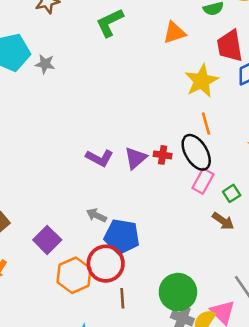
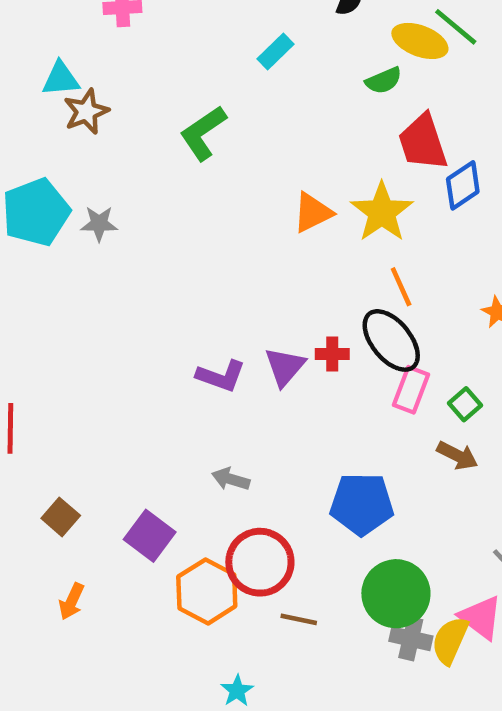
orange triangle: (174, 33) -> (313, 213), moved
blue pentagon: (122, 237) -> (362, 504), moved
brown line: (122, 298) -> (299, 619), turned -66

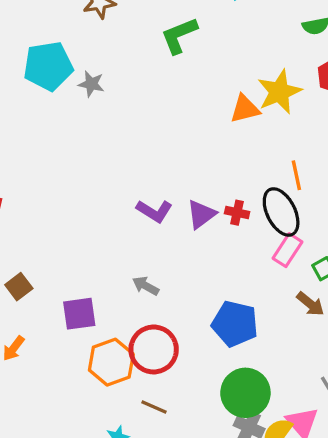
yellow star: (382, 212) -> (279, 92), moved
purple square: (150, 536) -> (79, 314), turned 33
brown line: (299, 619) -> (154, 407), moved

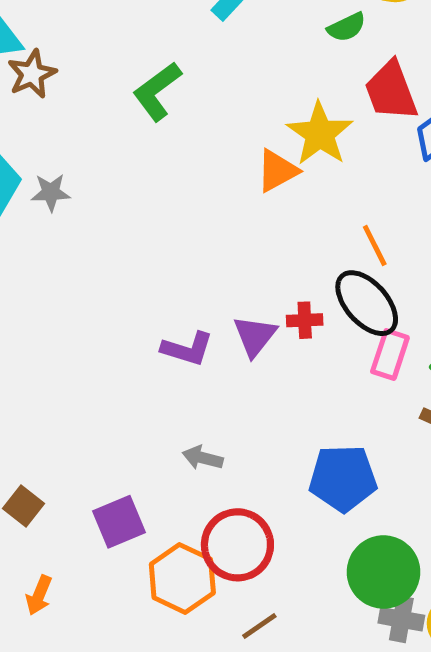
brown line: (154, 407) -> (259, 626), turned -44

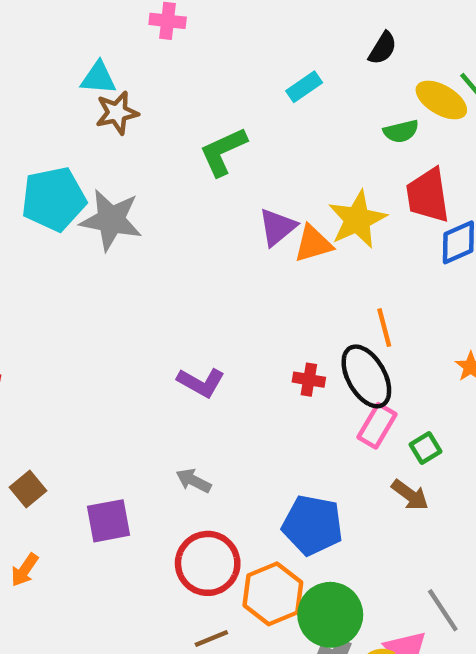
gray star: (51, 192) -> (111, 220), size x1.8
purple triangle: (255, 336) -> (277, 227), moved
orange hexagon: (182, 578) -> (273, 594), moved

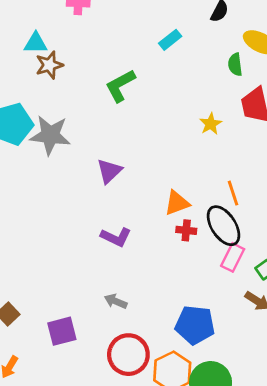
green semicircle: (401, 131) -> (235, 65), turned 100
yellow star: (357, 219) -> (211, 124), size x0.6
purple triangle: (277, 227) -> (109, 171), moved
orange triangle: (313, 244) -> (177, 203), moved

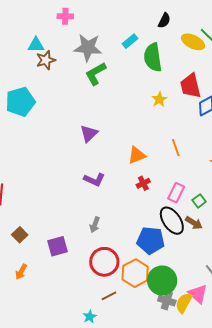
green semicircle: (235, 65) -> (153, 57), moved, size x1.8
gray star: (50, 135) -> (88, 48), moved
black ellipse: (224, 226) -> (172, 221), moved
red cross: (186, 230) -> (143, 183), moved, turned -32
gray arrow: (116, 301) -> (95, 225), turned -91

